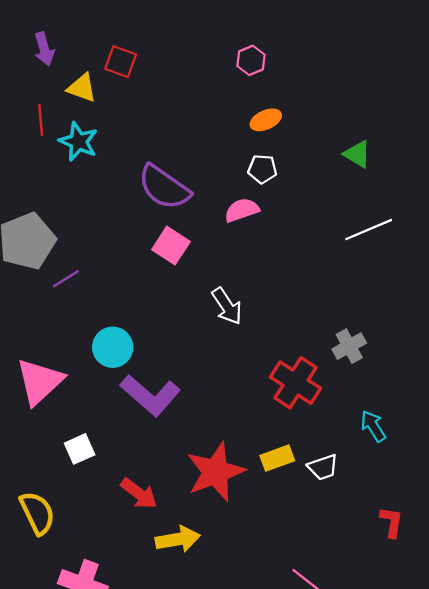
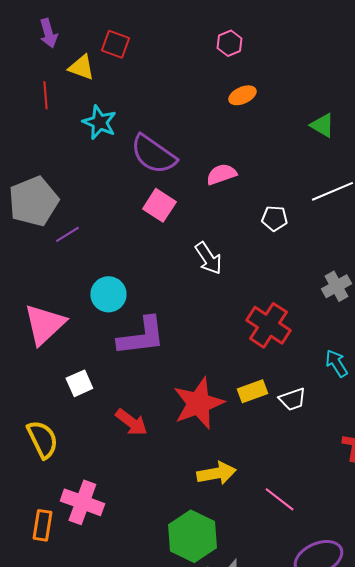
cyan star: (78, 142) -> (99, 122), moved
white pentagon: (262, 169) -> (274, 218), moved
gray cross: (349, 346) -> (336, 286), moved
purple L-shape: (150, 395) -> (141, 336), turned -48
yellow arrow: (178, 539) -> (216, 473), moved

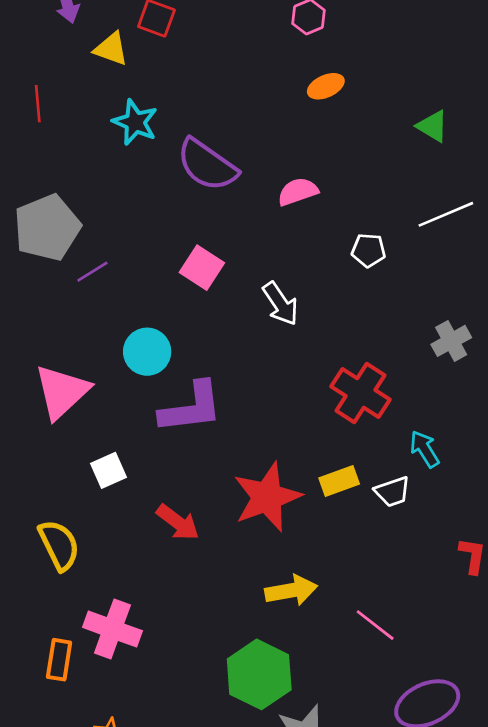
red line: (45, 95) -> (38, 104), moved
pink square: (159, 205) -> (202, 268), moved
cyan arrow: (336, 363) -> (425, 449), moved

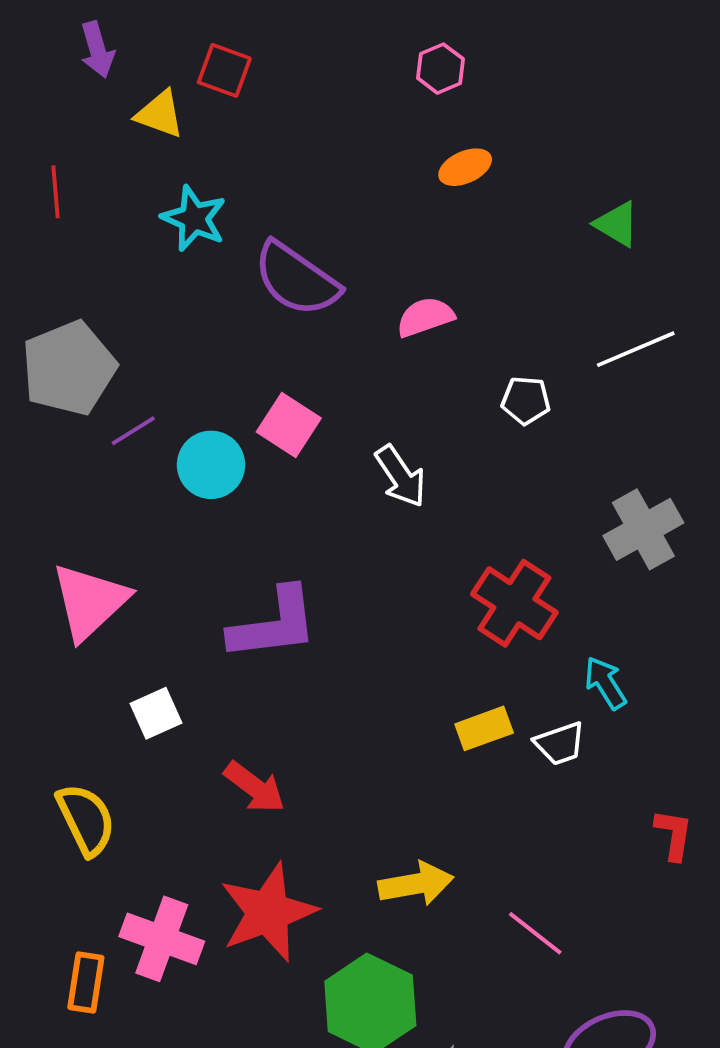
gray cross: (451, 341) -> (643, 529), size x1.4
cyan circle: (147, 352) -> (211, 465), moved
red star: (267, 497) -> (268, 912), moved

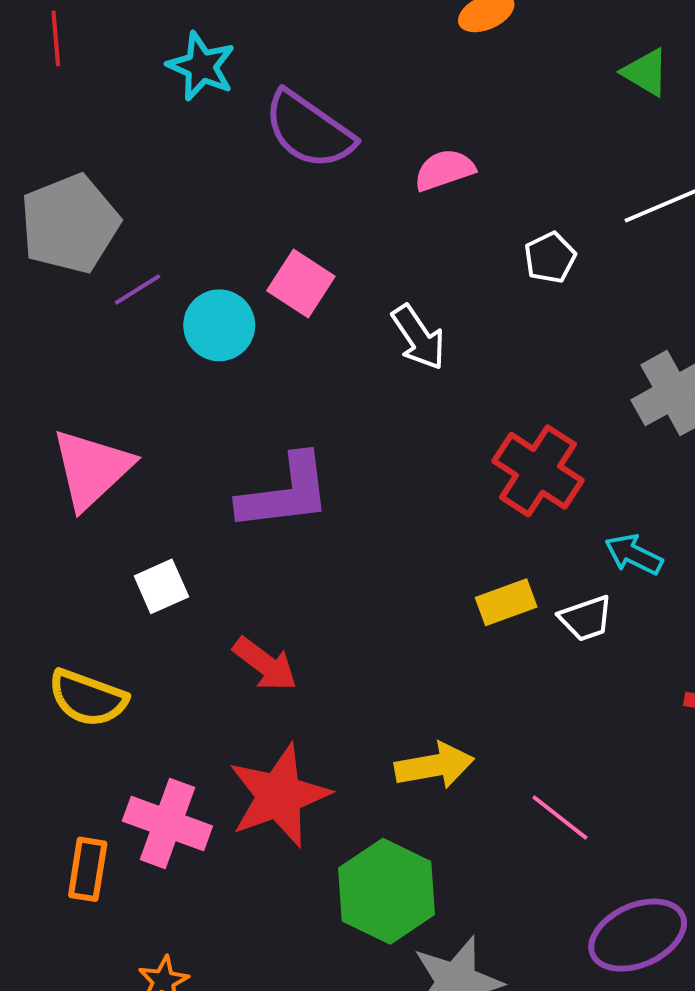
white pentagon: (526, 400) -> (550, 258), turned -30
cyan arrow: (605, 683) -> (634, 554), turned -32
yellow semicircle: (86, 819) -> (88, 698), turned 136

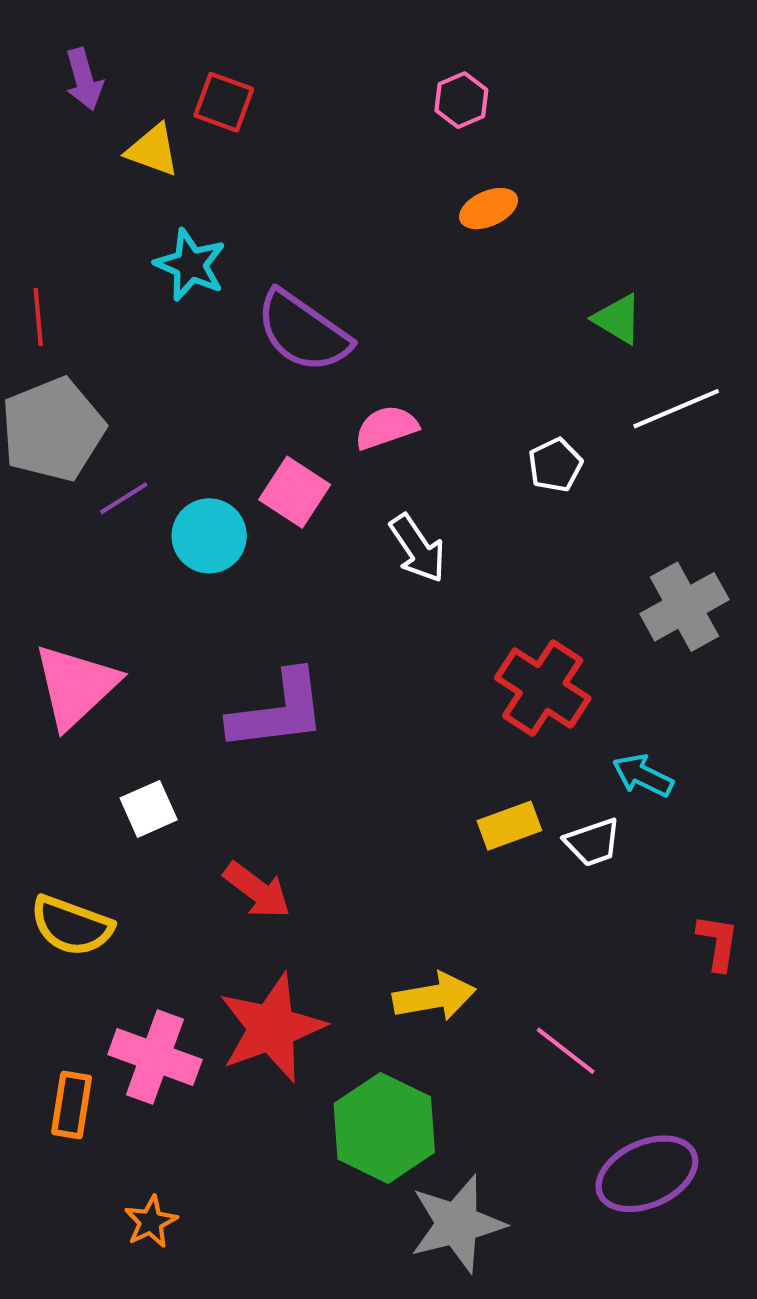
red line: (56, 38) -> (38, 317), moved
green triangle: (646, 72) -> (618, 319), moved
pink semicircle: (444, 170) -> (386, 427), moved

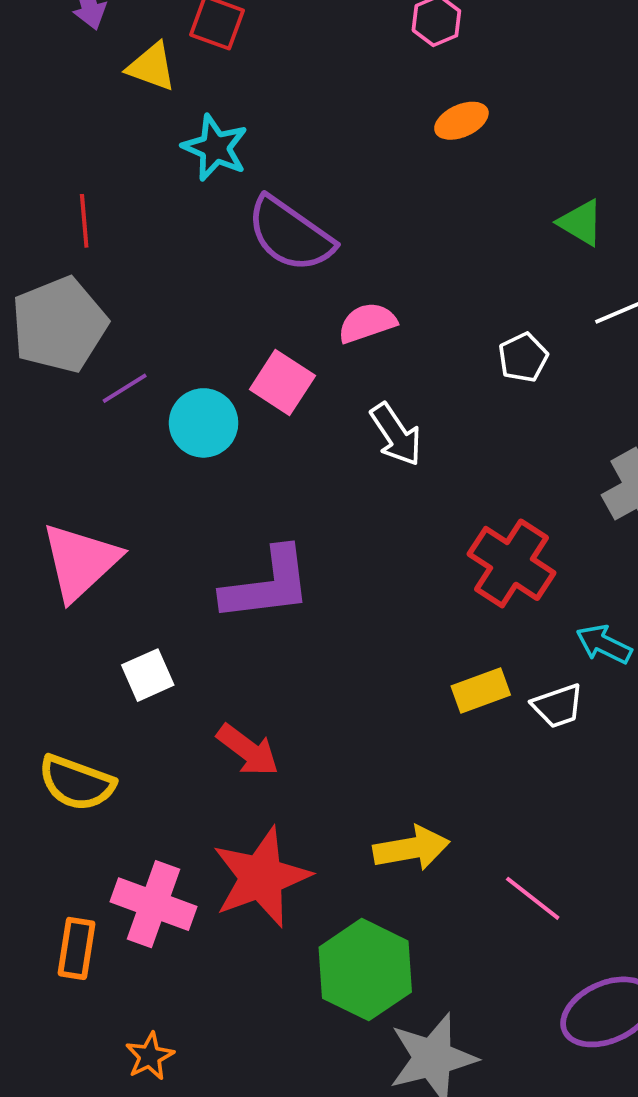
cyan star: (190, 265) -> (215, 148), moved
red line: (38, 317) -> (84, 221), moved

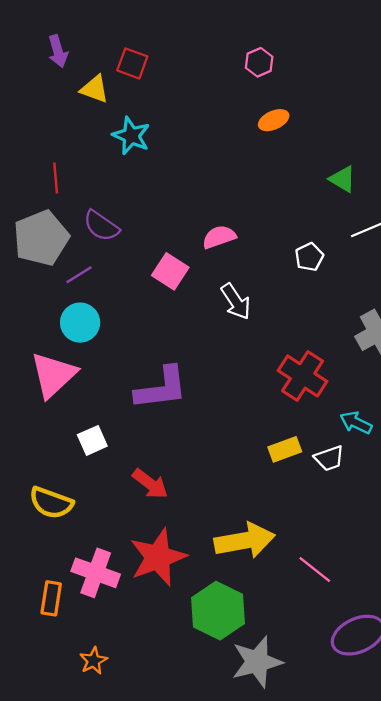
purple semicircle: (290, 234) -> (101, 226), moved, size x0.7
cyan circle: (204, 423) -> (80, 323), moved
yellow arrow: (411, 848) -> (245, 541), size x1.4

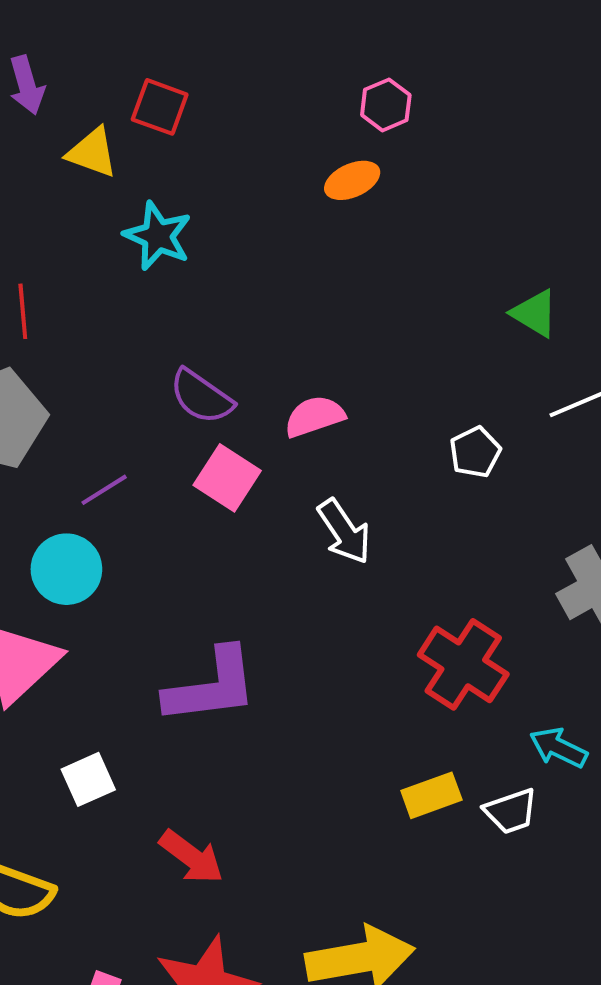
orange ellipse: (274, 120) -> (352, 180), moved
purple semicircle: (101, 226) -> (201, 397), moved
purple line: (79, 275) -> (104, 490), moved

